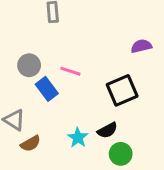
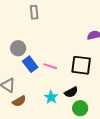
pink line: (70, 71) -> (50, 66), moved
black square: (122, 90) -> (81, 65), turned 30

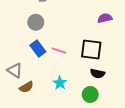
gray circle: (18, 48) -> (36, 22), moved
black semicircle: (71, 92) -> (98, 74), moved, turned 40

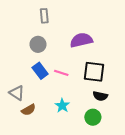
purple semicircle: (105, 18) -> (81, 40), moved, size x1.5

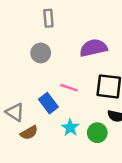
blue rectangle: (40, 71) -> (48, 103), moved
green circle: (93, 117) -> (97, 133), moved

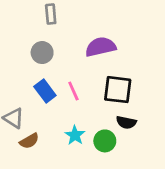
pink line: (69, 88) -> (73, 91), turned 48
blue rectangle: (48, 103) -> (45, 91), moved

